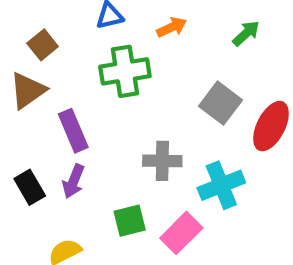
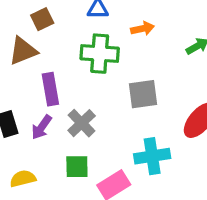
gray square: (220, 103) -> (143, 94), moved, turned 32
gray cross: (162, 161) -> (82, 123), moved, turned 32

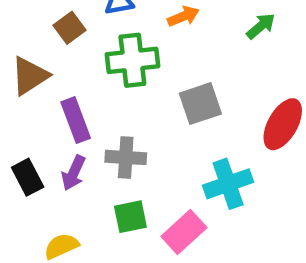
brown square: (42, 19) -> (69, 28), moved
gray cross: (82, 123) -> (126, 157), turned -32

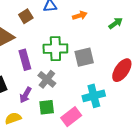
green cross: (132, 60) -> (55, 49), moved
gray cross: (126, 157) -> (47, 79), turned 30
purple arrow: (74, 173) -> (25, 95), moved

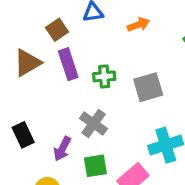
green cross: (55, 49) -> (104, 76), size x0.6
purple rectangle: (25, 60) -> (68, 64), moved

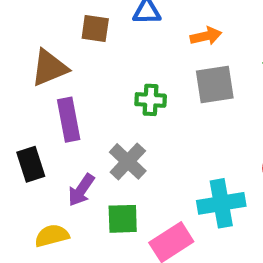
brown square: (57, 30) -> (95, 29), turned 35
purple rectangle: (68, 64) -> (69, 120), moved
gray square: (148, 87) -> (215, 84), moved

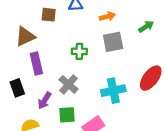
cyan cross: (221, 203) -> (113, 91), moved

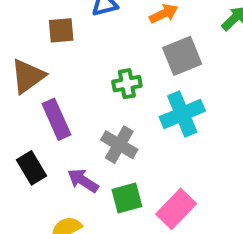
cyan cross: (113, 91) -> (182, 114), moved
purple arrow: (44, 100) -> (83, 181), turned 102

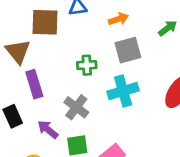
brown square: (61, 30) -> (45, 22), size x1.5
brown triangle: (28, 76) -> (18, 51), turned -40

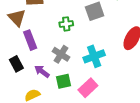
cyan cross: (123, 91) -> (94, 56), moved

